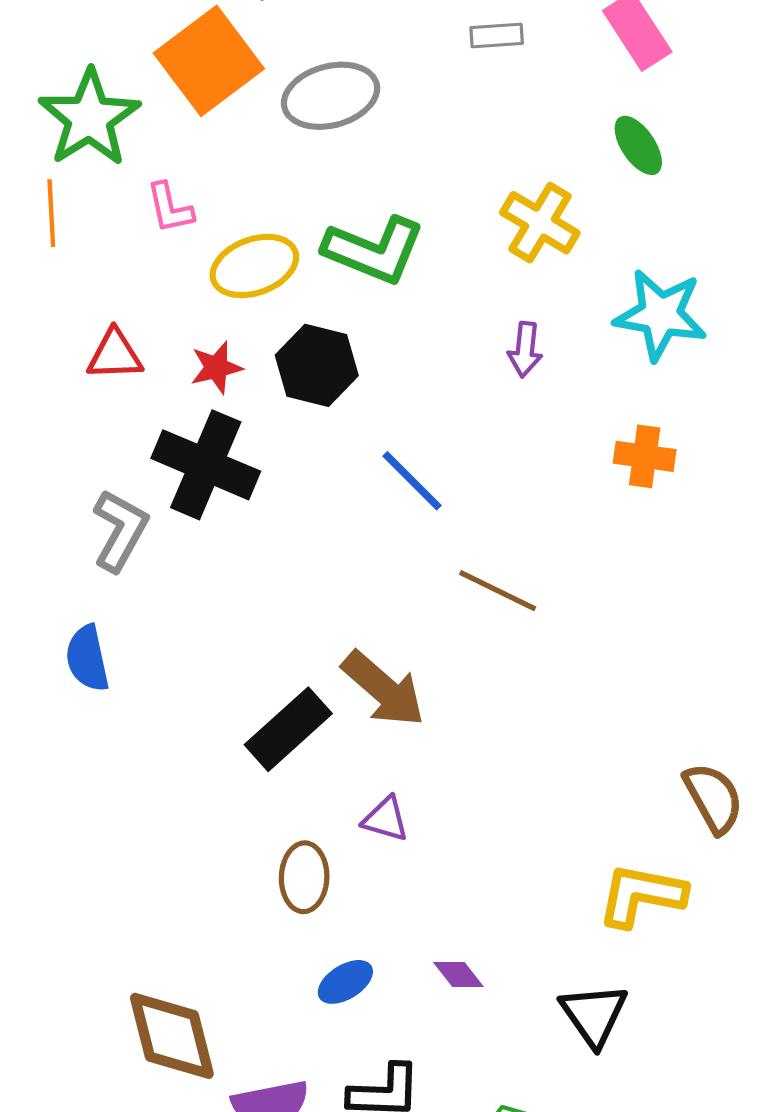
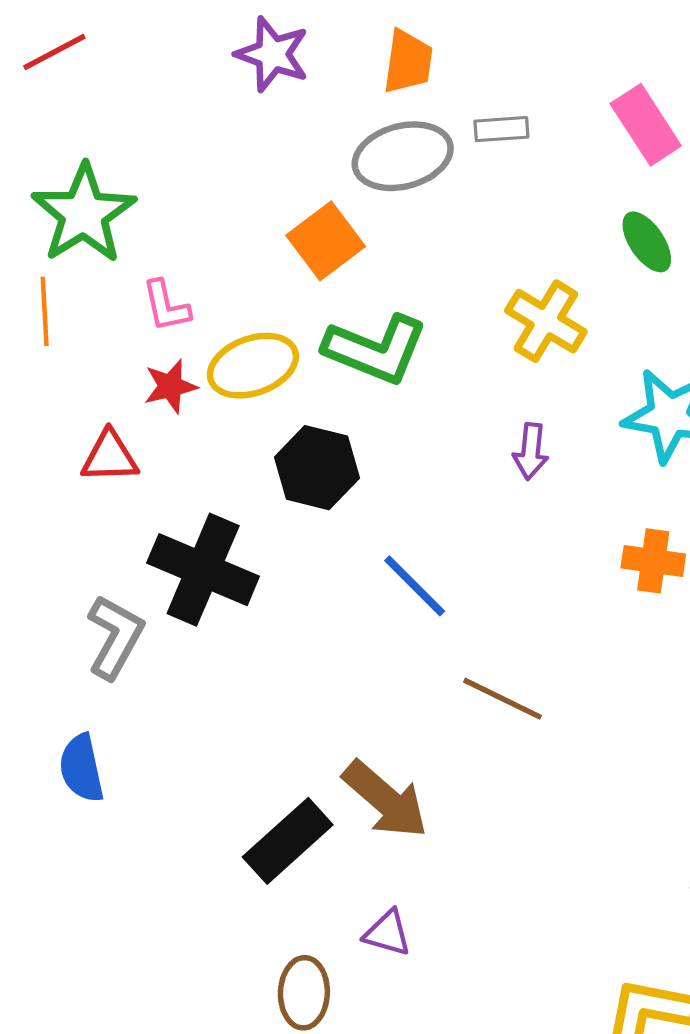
orange square: (209, 61) -> (326, 241), moved, size x0.7
gray ellipse: (331, 96) -> (403, 156), moved
red star: (216, 368) -> (170, 386), moved

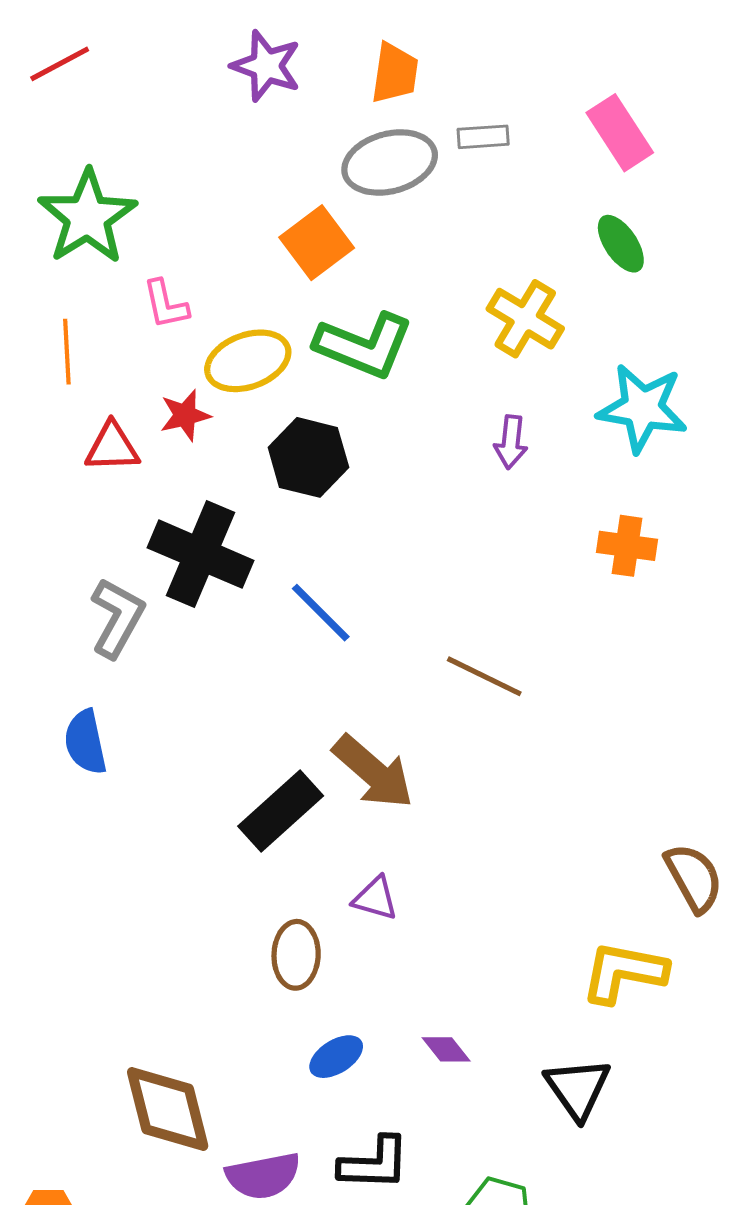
orange line: (45, 311) -> (67, 352), moved
red star: (170, 386) -> (185, 415), moved
blue line: (415, 586) -> (321, 613), moved

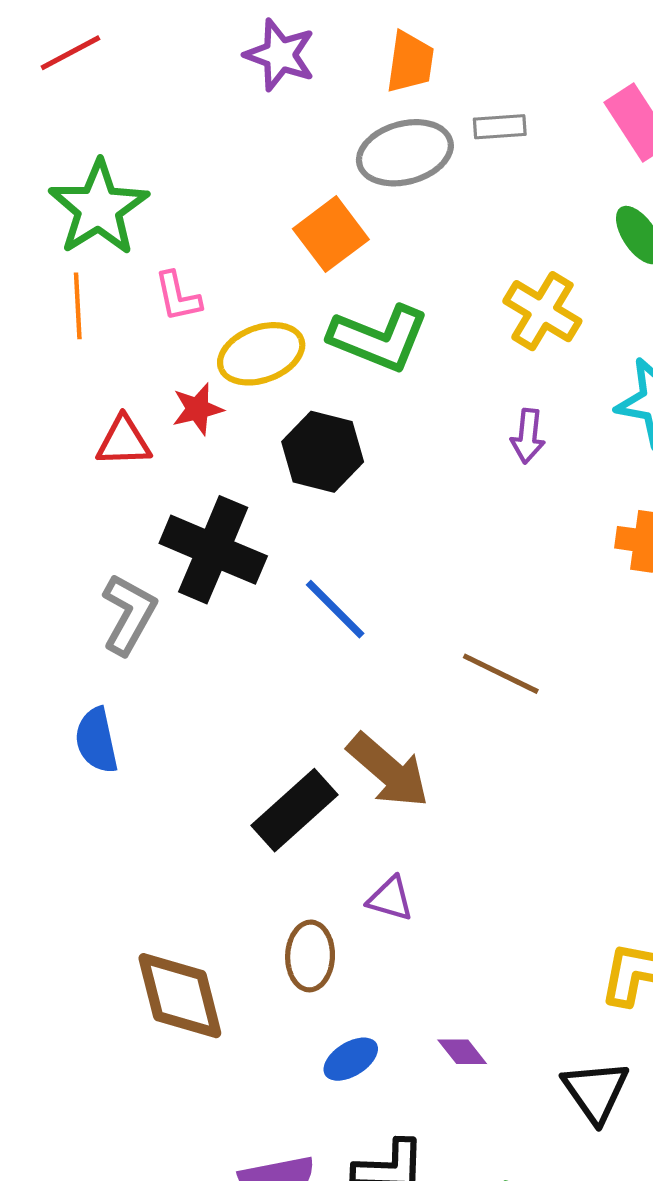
orange line: (67, 352) -> (78, 306), moved
brown diamond: (168, 1109) -> (180, 996), moved

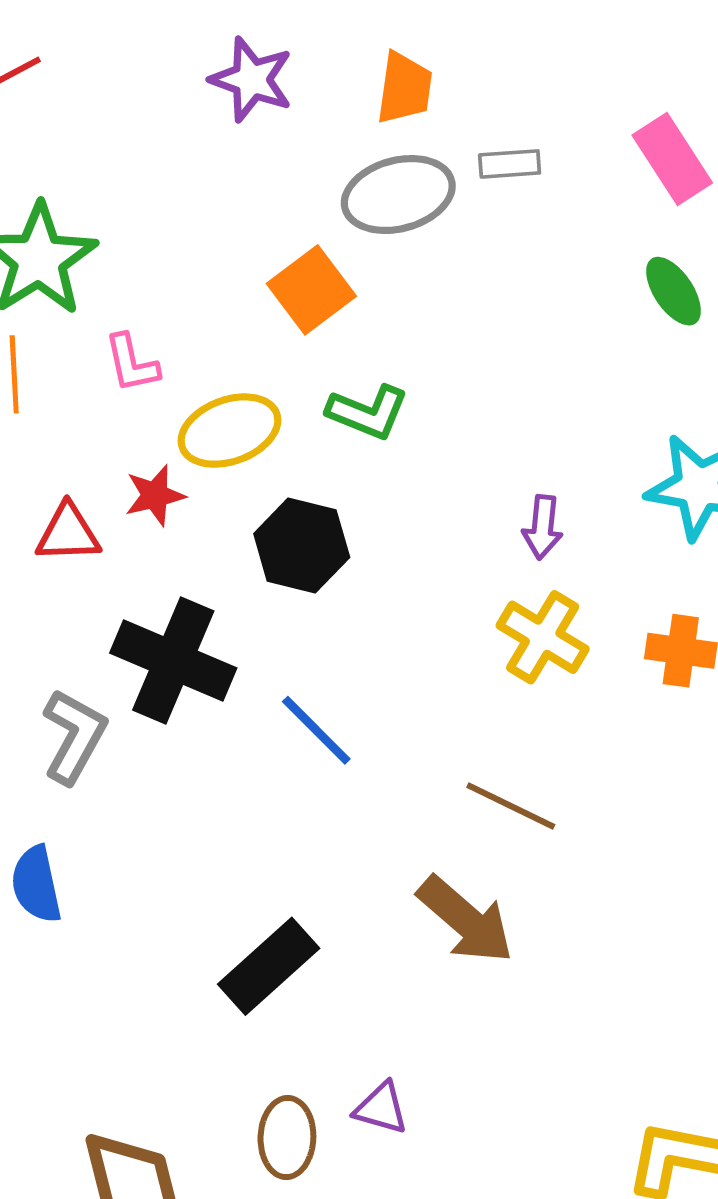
yellow cross: (542, 311) -> (543, 637), moved
green L-shape: (379, 338) -> (368, 412), size x0.7
brown arrow: (388, 771) -> (466, 920), moved
purple triangle: (390, 899) -> (381, 1108), moved

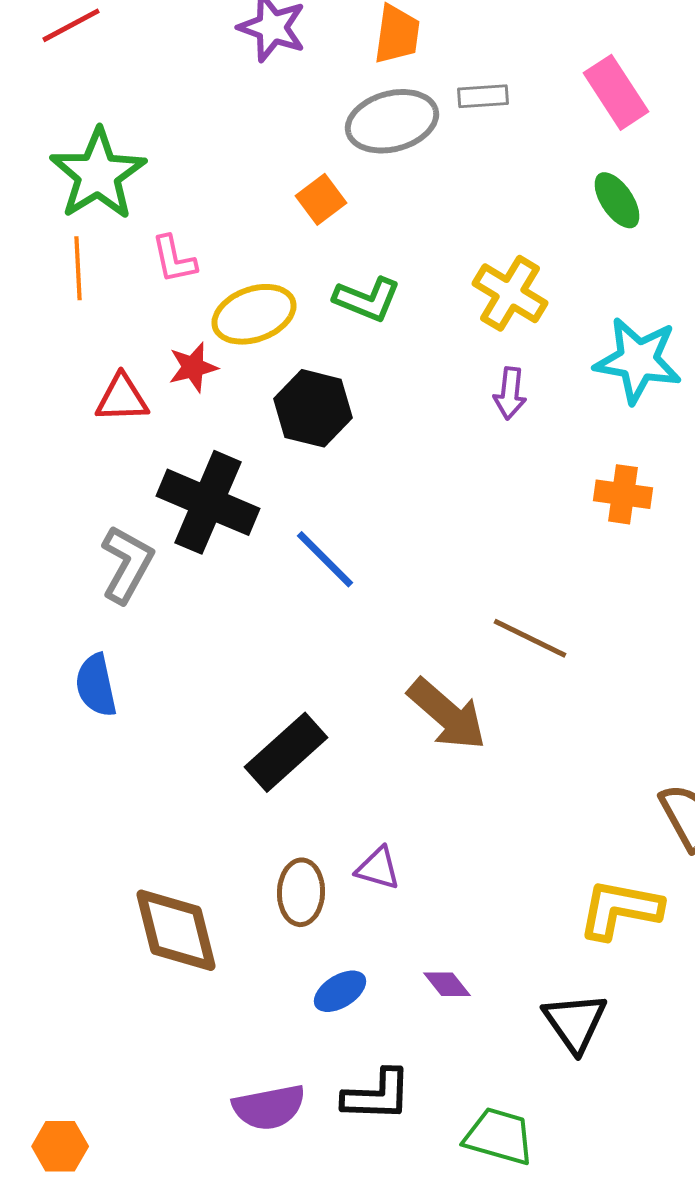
orange square: (311, 290) -> (321, 199), size x0.7
yellow cross: (543, 637) -> (510, 293), moved
brown line: (511, 806) -> (530, 638), moved

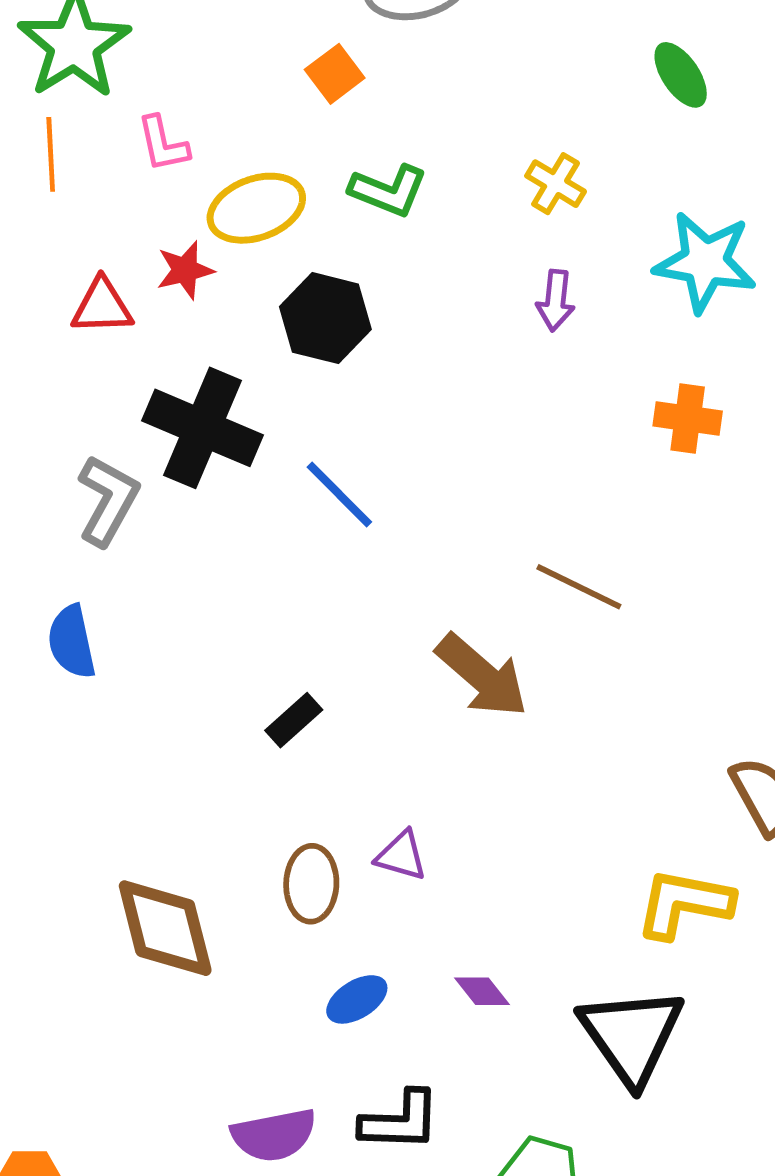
yellow cross: (510, 293) -> (556, 184), size x0.7
black rectangle: (286, 752) -> (294, 720), size x0.6
black triangle: (575, 1022) -> (632, 1036), size x1.4

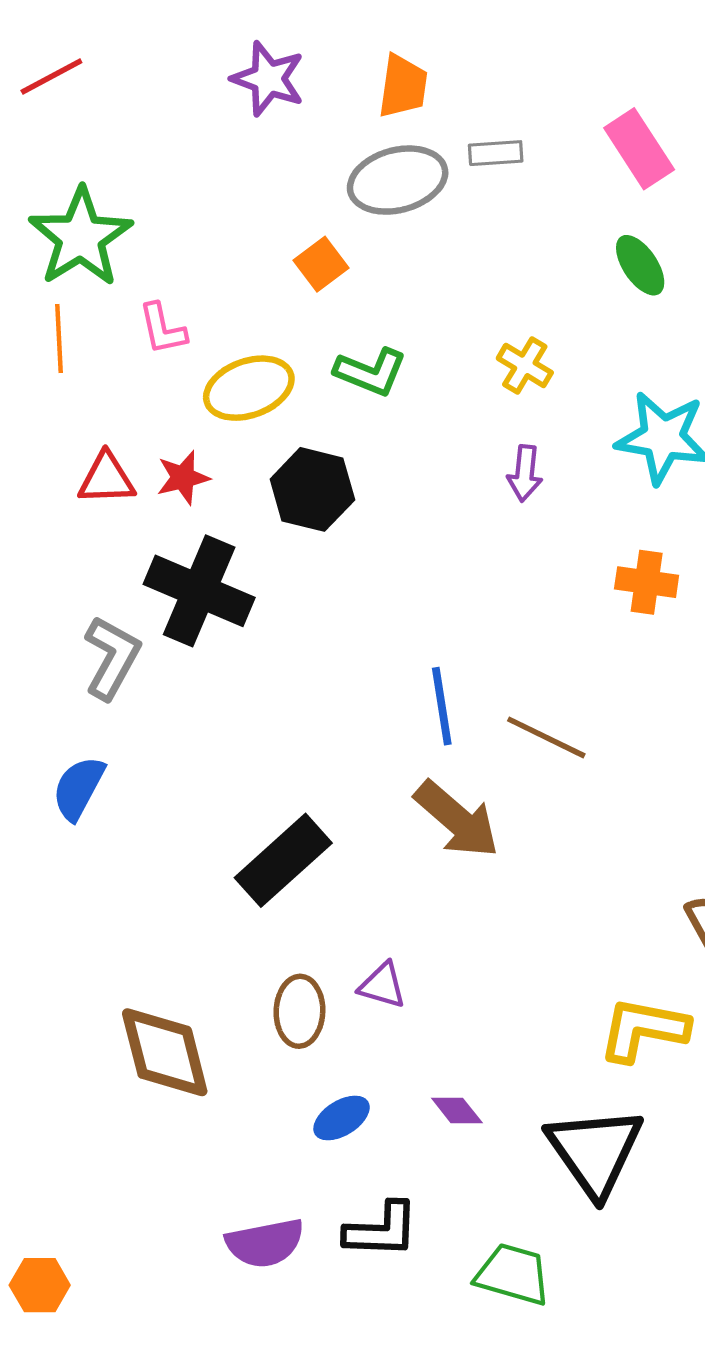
red star: (185, 270) -> (183, 478), moved
blue line: (339, 495) -> (442, 706), moved, turned 36
blue semicircle: (72, 642) -> (78, 788), turned 40
black rectangle: (294, 720) -> (283, 860), size x1.8

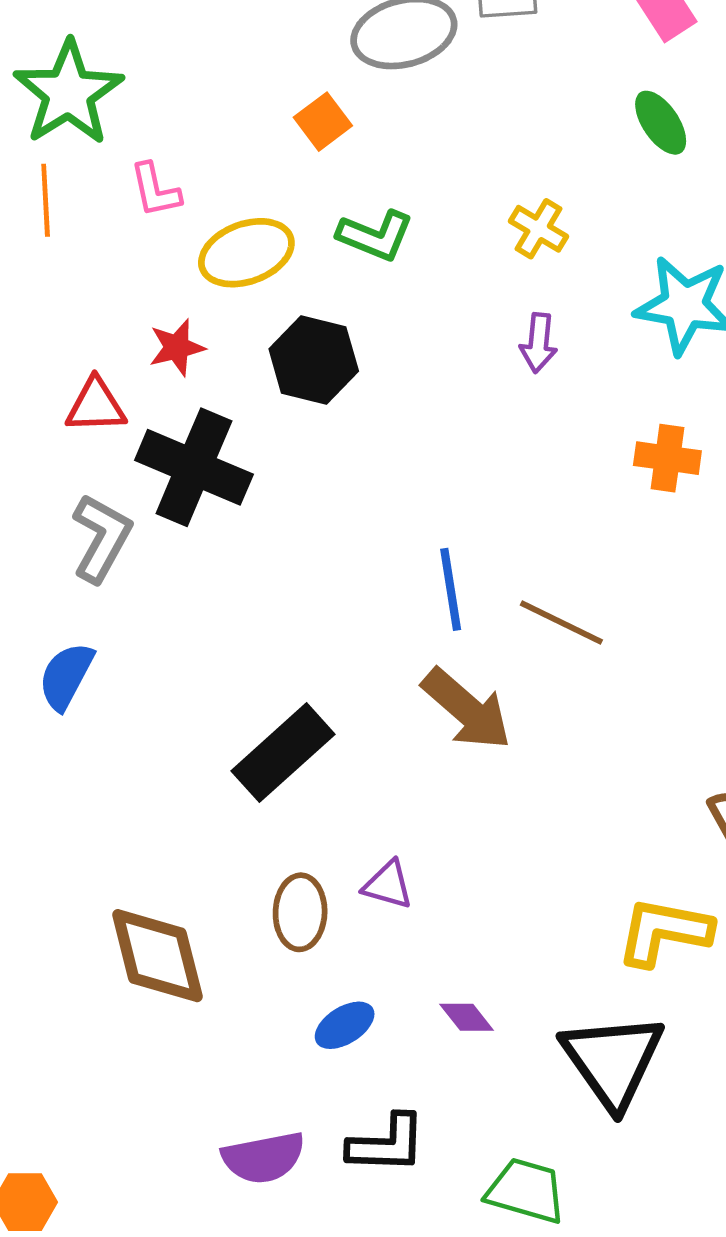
red triangle: (106, 479) -> (96, 406), moved

